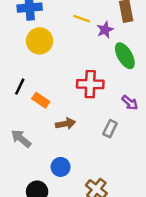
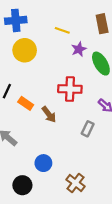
purple star: (105, 30) -> (79, 49), moved
brown arrow: (65, 124) -> (49, 114), moved, turned 63

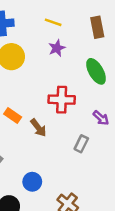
yellow line: (62, 30) -> (53, 22), moved
purple star: (79, 49) -> (57, 48), moved

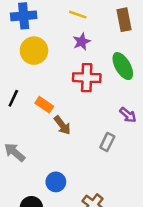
red cross: (62, 100) -> (87, 78), moved
orange rectangle: (13, 116) -> (44, 105), moved

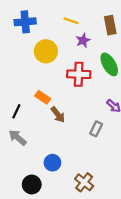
purple star: (82, 42) -> (83, 40), moved
yellow circle: (34, 51) -> (46, 51), moved
black line: (13, 98) -> (16, 111), moved

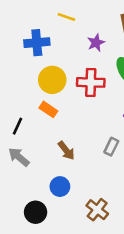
yellow line: (71, 21) -> (66, 17), moved
blue cross: (25, 22) -> (37, 43), moved
yellow circle: (46, 51) -> (52, 80), moved
brown arrow: (58, 115) -> (66, 151), moved

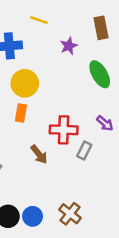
red cross: (91, 82) -> (64, 130), moved
orange rectangle: (48, 109) -> (21, 113), turned 66
blue circle: (60, 187) -> (33, 216), moved

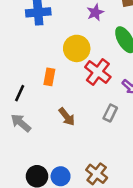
yellow circle: (25, 83) -> (77, 48), moved
red cross: (64, 130) -> (98, 72), moved, turned 35

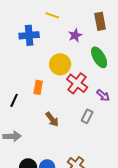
gray arrow: (21, 123) -> (12, 136), moved, turned 138

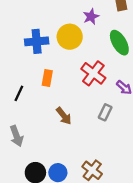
blue cross: (29, 35) -> (37, 41), moved
yellow circle: (60, 64) -> (70, 37), moved
gray arrow: (12, 136) -> (16, 136), turned 72

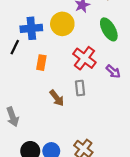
black line: (19, 93) -> (15, 47), moved
gray rectangle: (105, 112) -> (80, 88), moved, turned -32

